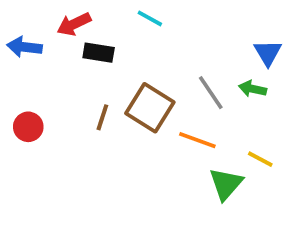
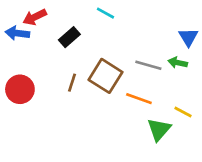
red arrow: (74, 24) -> (35, 17), moved
black rectangle: (99, 53) -> (69, 37), turned -50
gray line: (211, 93) -> (148, 65), turned -40
red circle: (28, 127) -> (20, 89), size x1.4

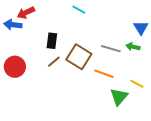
black rectangle: (69, 37) -> (52, 41), moved, turned -42
brown line: (72, 83) -> (54, 62), turned 32

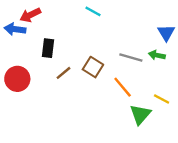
black rectangle: (52, 41) -> (48, 48), moved
brown square: (79, 57) -> (93, 67), size x0.7
orange line: (104, 74) -> (123, 87), turned 30

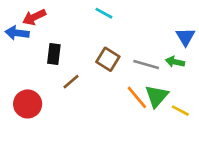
brown square: (93, 67) -> (108, 59), moved
red circle: (17, 79) -> (28, 104), moved
green triangle: (140, 114) -> (157, 96), moved

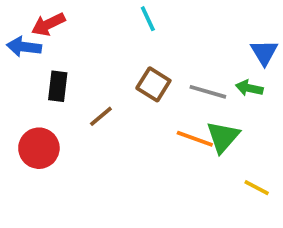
cyan line: (104, 13) -> (148, 19), turned 36
black rectangle: (54, 54) -> (58, 86), moved
orange line: (137, 97) -> (195, 139), turned -30
yellow line: (180, 111) -> (257, 188), moved

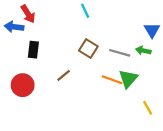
red arrow: (48, 24) -> (28, 14), turned -96
brown line: (101, 116) -> (64, 75), moved
yellow line: (257, 188) -> (148, 108), turned 32

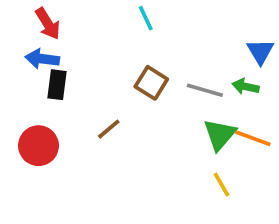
blue arrow: (14, 27) -> (42, 59), moved
orange line: (112, 80) -> (253, 138), moved
yellow line: (148, 108) -> (222, 184), moved

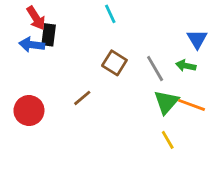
black rectangle: (57, 85) -> (49, 35), moved
gray line: (205, 90) -> (155, 68), turned 44

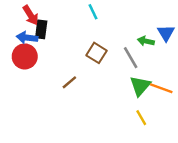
green arrow: (186, 66) -> (146, 41), moved
red circle: (29, 111) -> (25, 56), moved

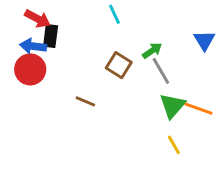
red arrow: (31, 15) -> (37, 19), turned -30
green arrow: (146, 41) -> (152, 51), moved, turned 133
brown line: (69, 82) -> (85, 101), turned 63

